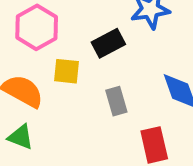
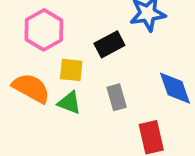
green triangle: (21, 137) -> (69, 103), moved

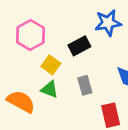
yellow square: (71, 70) -> (51, 65), turned 30
orange semicircle: (31, 88) -> (21, 102), moved

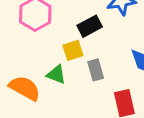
yellow square: (51, 65) -> (73, 50), moved, turned 36

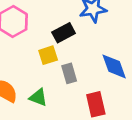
green triangle: (56, 74) -> (38, 97), moved

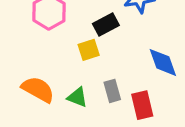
gray rectangle: (69, 73) -> (112, 91), moved

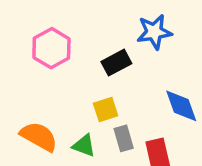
yellow square: (89, 50) -> (106, 109), moved

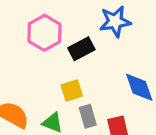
pink hexagon: (51, 48) -> (44, 33), moved

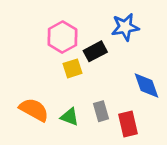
yellow square: (72, 91) -> (72, 68), moved

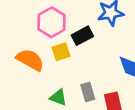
orange semicircle: (34, 110) -> (30, 60), moved

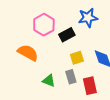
yellow square: (61, 52) -> (77, 58), moved

